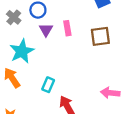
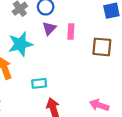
cyan rectangle: (48, 85) -> (39, 83), turned 48

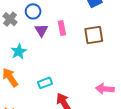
cyan star: (20, 44) -> (19, 51), size x0.7

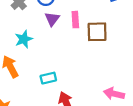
brown square: (94, 35) -> (97, 32), moved

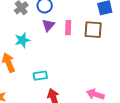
brown square: (97, 32) -> (93, 30), moved

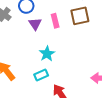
cyan star: (22, 40) -> (47, 54), moved

